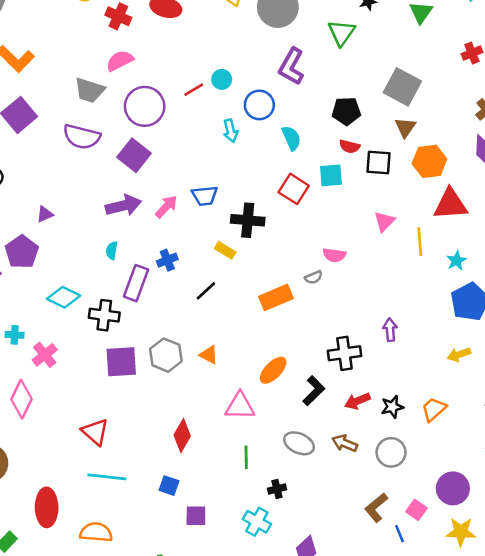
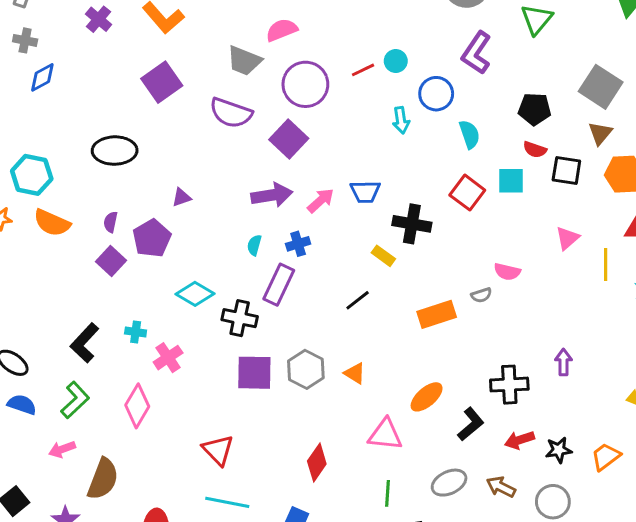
blue cross: (167, 260) -> (298, 244), moved
gray ellipse: (299, 443) -> (449, 483), turned -56

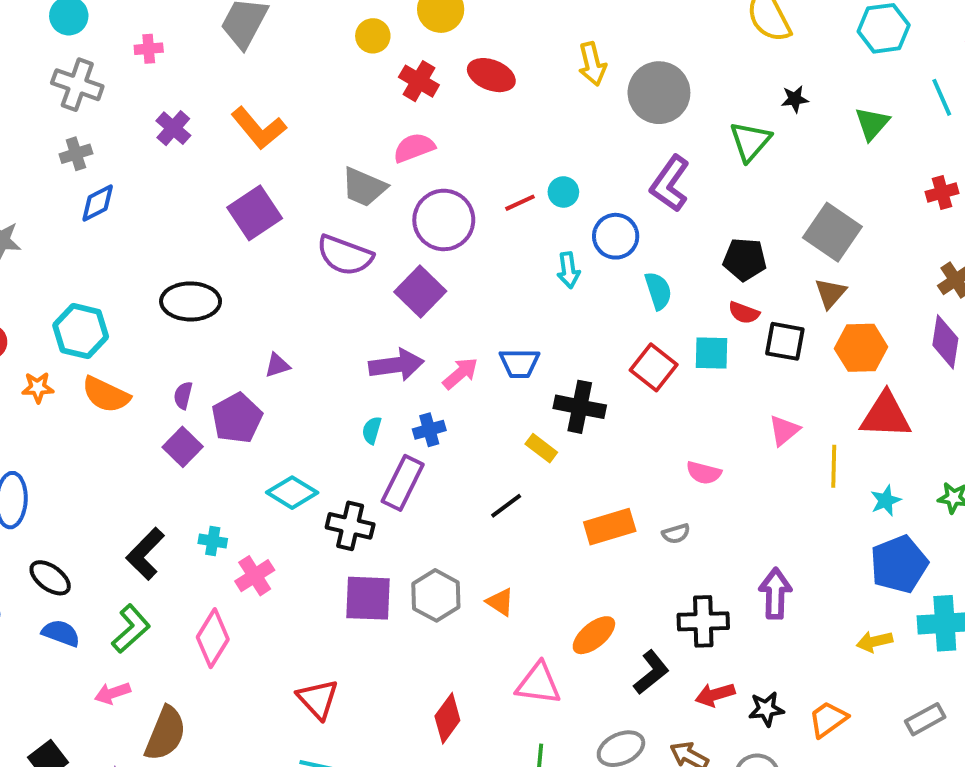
gray cross: (25, 40) -> (76, 154), turned -30
gray semicircle: (481, 295) -> (676, 534), moved
purple arrow: (563, 362) -> (775, 593), size x1.4

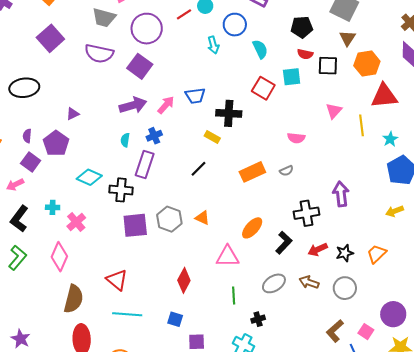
pink arrow: (113, 693) -> (15, 185), moved
brown semicircle: (165, 734) -> (74, 299), moved

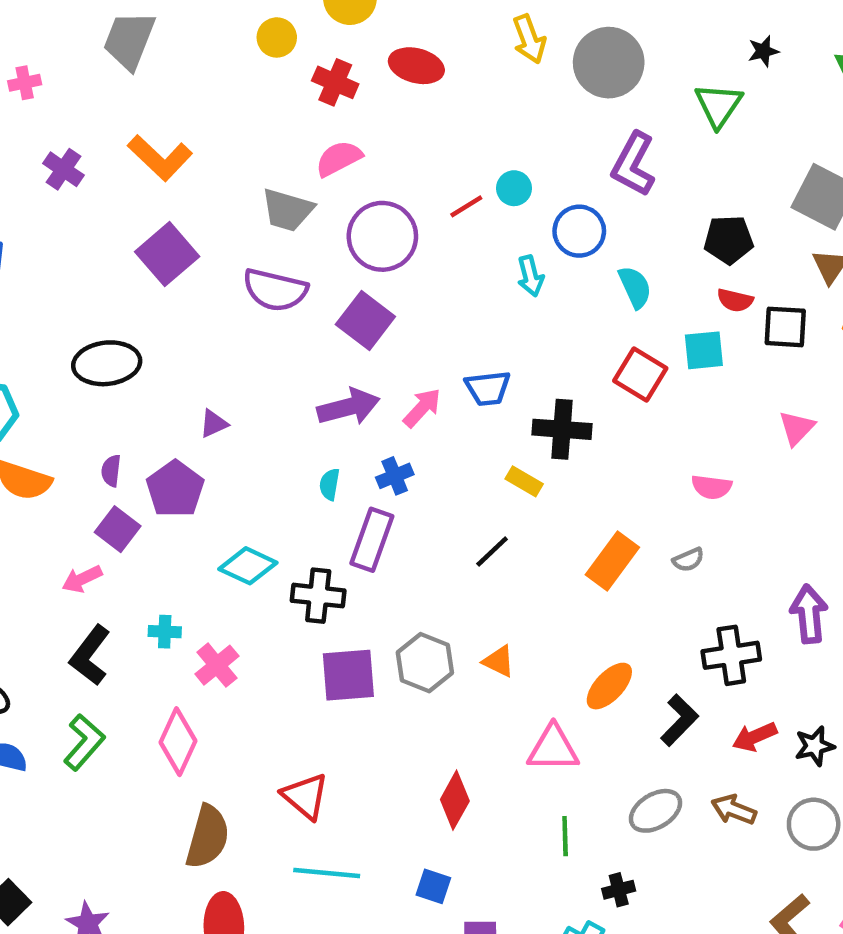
orange rectangle: (252, 172) -> (612, 561), turned -30

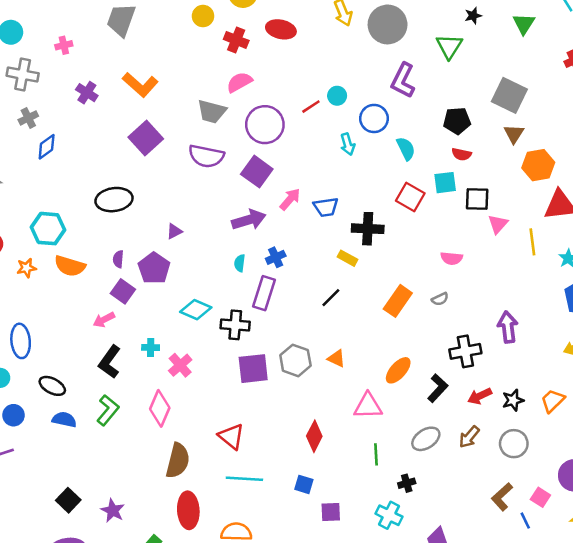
black square: (785, 327) -> (477, 199), moved
pink arrow: (422, 408) -> (290, 199), moved
brown arrow: (734, 810) -> (469, 437), turned -70

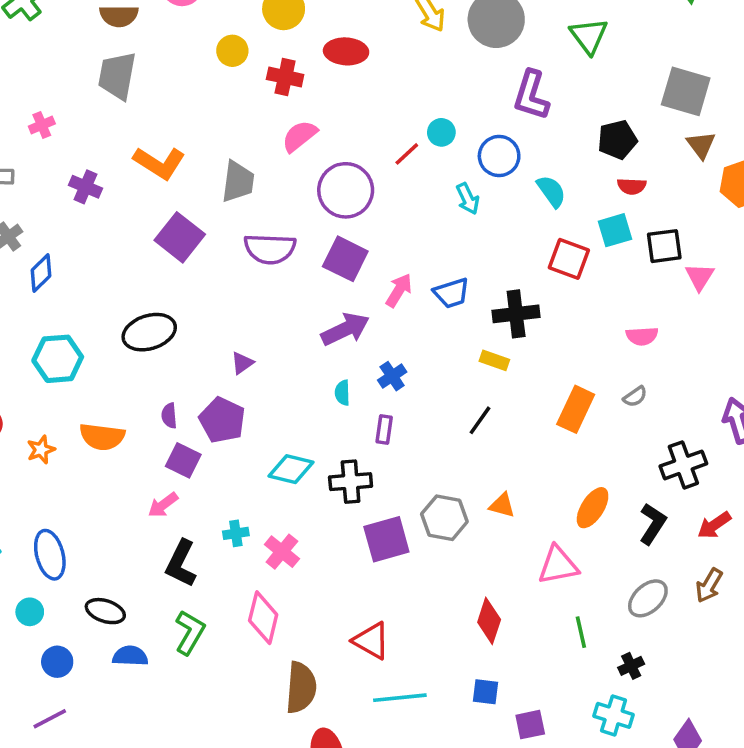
gray trapezoid: (212, 112) -> (238, 182), moved, turned -88
cyan hexagon: (48, 229) -> (58, 359), moved
purple rectangle: (264, 293) -> (384, 430), size x0.6

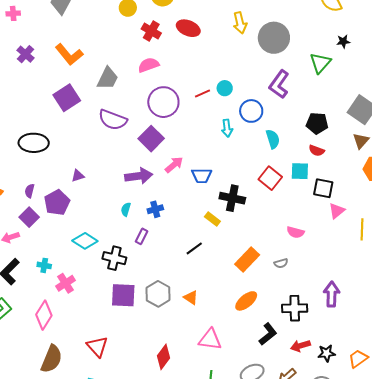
orange ellipse: (593, 508) -> (246, 301), moved

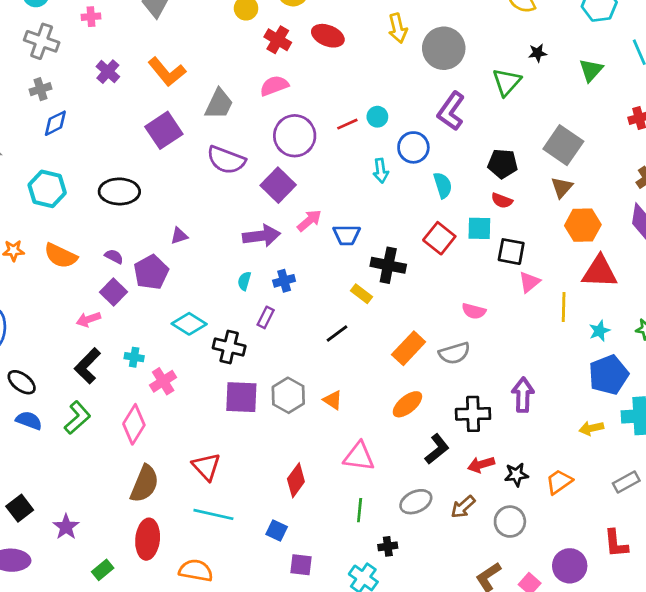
purple semicircle: (30, 191) -> (114, 256), turned 104
gray semicircle: (281, 263) -> (454, 353), size x1.6

